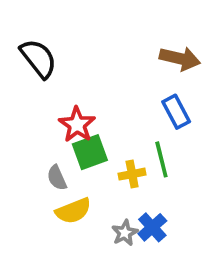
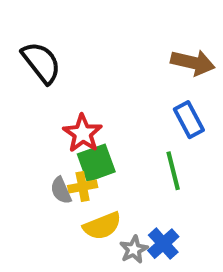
yellow cross: (132, 174) -> (83, 187), moved
yellow semicircle: (73, 211) -> (102, 226), moved

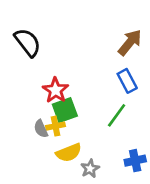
brown arrow: (193, 63) -> (130, 42), turned -64
green line: (173, 171) -> (117, 115), turned 50
blue cross: (163, 244) -> (135, 161), moved, turned 30

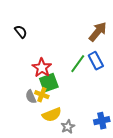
black semicircle: (28, 42) -> (21, 32), size x0.6
green line: (117, 115) -> (78, 64), moved
yellow cross: (55, 126) -> (42, 95), turned 32

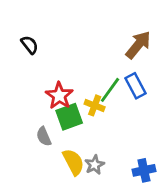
yellow cross: (42, 95) -> (95, 105), moved
yellow semicircle: (52, 115) -> (73, 162), turned -96
gray star: (68, 127) -> (95, 165), moved

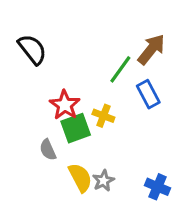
black semicircle: (30, 45) -> (32, 49), size x1.5
green line: (110, 90) -> (120, 69), moved
blue cross: (144, 170) -> (157, 187), turned 35

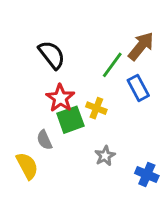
black semicircle: (32, 49) -> (52, 55), moved
yellow semicircle: (80, 178) -> (27, 166), moved
gray star: (103, 181) -> (105, 156), moved

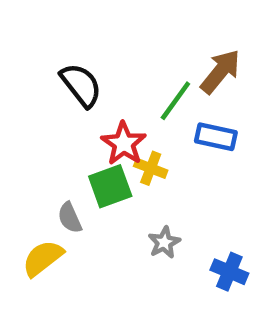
blue rectangle: (138, 88) -> (216, 137), turned -50
red star: (60, 98) -> (124, 143), moved
yellow semicircle: (27, 166) -> (43, 258), turned -100

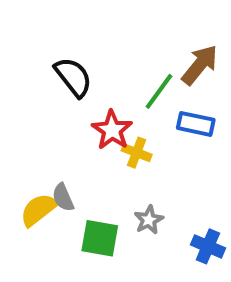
green square: (110, 186) -> (100, 238), moved, turned 30
yellow semicircle: (43, 258) -> (39, 210), moved

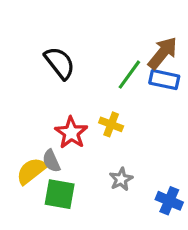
blue rectangle: (196, 124) -> (164, 80), moved
red star: (112, 130) -> (71, 133), moved
green square: (100, 238) -> (60, 194), moved

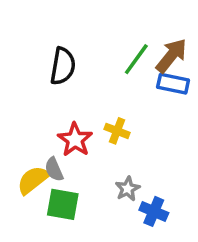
black semicircle: (60, 63) -> (63, 66), turned 48
green line: (129, 75) -> (136, 59), moved
blue cross: (169, 201) -> (154, 211), moved

